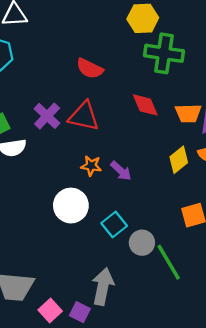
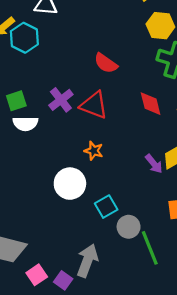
purple arrow: (121, 171) -> (154, 164), moved

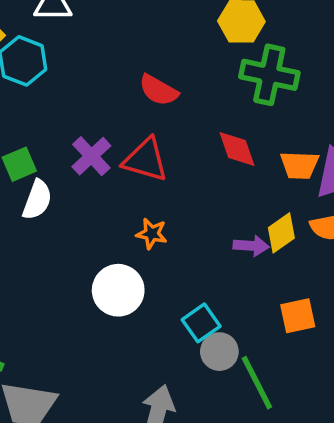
white semicircle: (25, 124) -> (37, 200), turned -65
purple arrow: (154, 164) -> (251, 246), turned -42
cyan square: (106, 207) -> (201, 323), moved

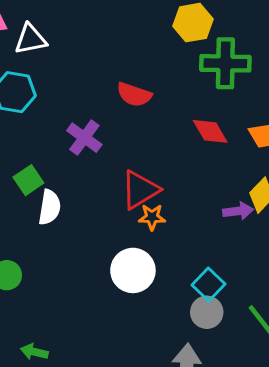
purple cross: (91, 156) -> (84, 138), moved
red triangle: (146, 160) -> (140, 190), moved, turned -36
gray circle: (219, 352) -> (207, 312), moved

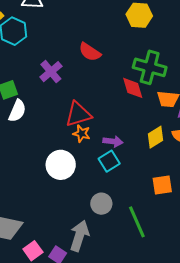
green cross: (225, 63) -> (150, 67), moved
purple arrow: (238, 211) -> (113, 141), moved
cyan square: (208, 284) -> (109, 161), moved

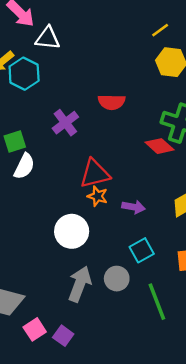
red semicircle: (90, 52) -> (112, 102), turned -35
red diamond: (133, 88) -> (159, 146), turned -35
cyan square: (109, 161) -> (142, 250), moved
gray arrow: (79, 236) -> (80, 284), moved

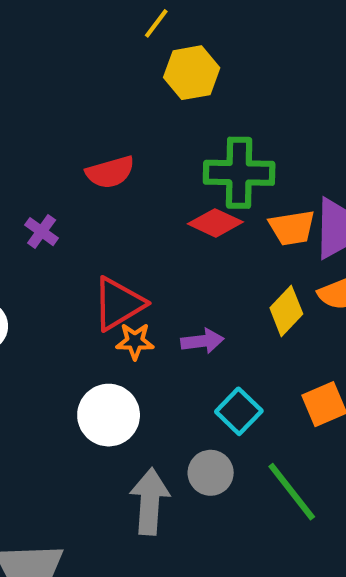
purple cross: (65, 123) -> (42, 232), size x0.7

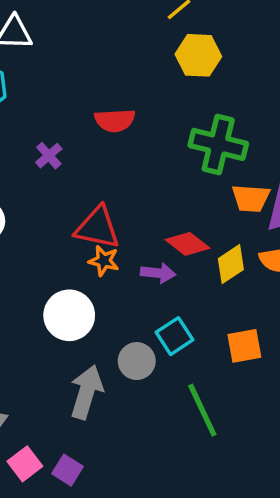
red diamond: (215, 223) -> (187, 244), moved
red triangle: (118, 304) -> (97, 228), turned 30
gray circle: (211, 473) -> (137, 361), moved

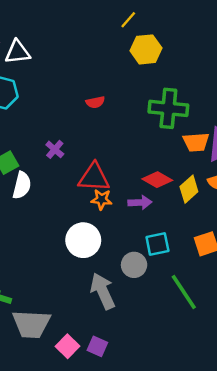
red semicircle: (115, 120) -> (95, 102), size x0.7
purple cross: (49, 156) -> (55, 149), moved
cyan square: (174, 336) -> (157, 244), turned 30
gray arrow: (86, 392) -> (103, 291), turned -33

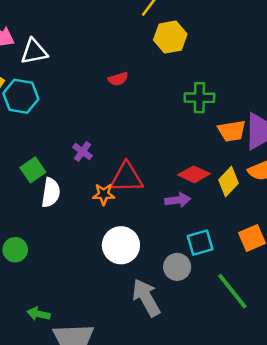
red semicircle: (95, 102) -> (118, 79), moved
green cross: (168, 108) -> (199, 98), size x0.7
orange star: (102, 199) -> (104, 194), moved

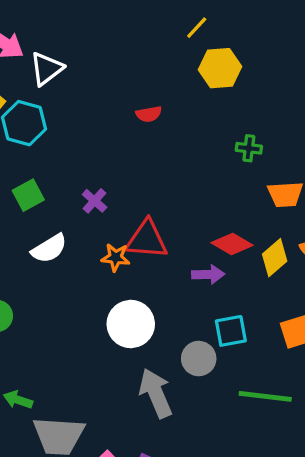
white triangle: (34, 52) -> (46, 69), turned -32
green cross: (199, 98) -> (249, 148), size x0.7
green square: (33, 170) -> (28, 195), moved
white semicircle: (51, 193) -> (49, 249), turned 44
green line: (232, 291) -> (265, 396), turned -51

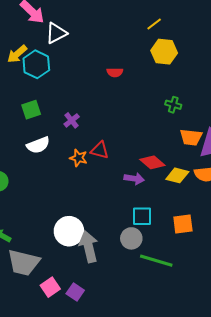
red triangle: (147, 240) -> (100, 150), size x0.7
yellow diamond: (275, 258) -> (177, 175), turned 45
white circle: (131, 324) -> (69, 231), moved
gray circle: (199, 359) -> (131, 238), moved

